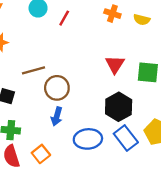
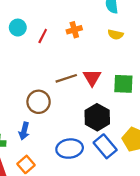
orange cross: (112, 14) -> (74, 30), moved, turned -32
brown line: (33, 70) -> (66, 78), moved
blue arrow: (57, 116) -> (24, 131), moved

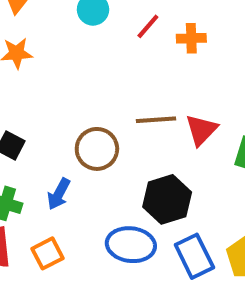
red line: (43, 36) -> (148, 26), moved
black hexagon: (97, 117) -> (167, 199), moved

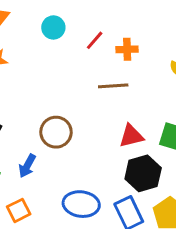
brown line: (156, 120) -> (113, 86), moved
red triangle: (201, 130) -> (131, 136), moved, turned 32
black hexagon: (167, 199) -> (143, 173), moved

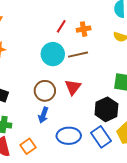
cyan circle: (53, 27) -> (53, 54), moved, size x1.5
red triangle: (131, 136) -> (73, 87), moved, turned -30
blue arrow: (27, 166) -> (43, 115), moved

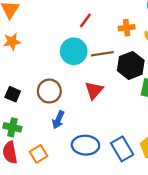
orange cross: (84, 29) -> (127, 28), moved
brown circle: (45, 91) -> (49, 91), moved
black hexagon: (106, 109) -> (131, 65), moved

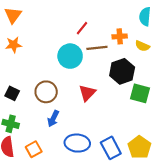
brown line: (102, 54) -> (97, 48), moved

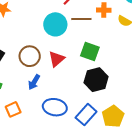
black hexagon: (122, 71) -> (96, 80), moved
red triangle: (87, 93) -> (57, 59), moved
green square: (140, 93) -> (90, 52), moved
blue rectangle: (111, 148) -> (86, 115), turned 65

